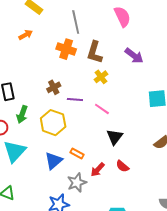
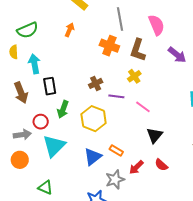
pink semicircle: (122, 17) -> (156, 25), moved
orange arrow: (26, 35) -> (70, 30), turned -40
yellow cross: (101, 77) -> (134, 76), moved

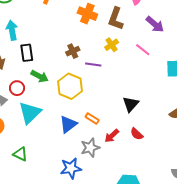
pink line: (143, 107) -> (143, 50), moved
green arrow: (63, 109) -> (40, 76), turned -84

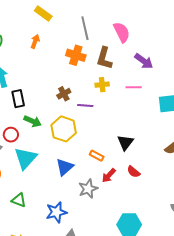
yellow cross: (112, 45) -> (102, 85), turned 32
pink line: (143, 50) -> (134, 87), turned -35
orange rectangle: (92, 118) -> (97, 156), moved
blue star: (71, 168) -> (56, 212), moved

